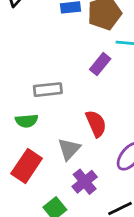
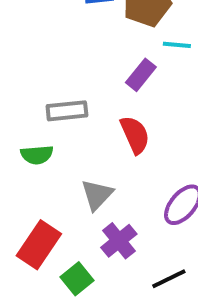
red semicircle: (96, 124) -> (135, 135), moved
red rectangle: (27, 166) -> (39, 245), moved

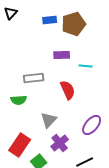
cyan line: (177, 45) -> (86, 66), moved
purple rectangle: (141, 75) -> (62, 55), moved, turned 49

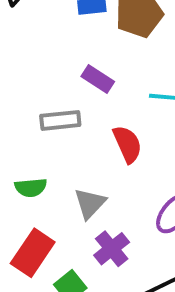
purple rectangle: (62, 55) -> (98, 79), moved, turned 35
green semicircle: (19, 100) -> (31, 188), moved

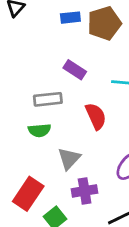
green semicircle: (31, 188) -> (39, 130), moved
purple cross: (112, 249) -> (85, 191), turned 30

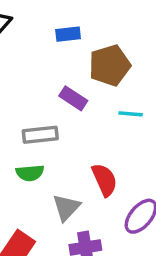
brown pentagon: (104, 23) -> (110, 65), moved
red semicircle: (96, 116) -> (105, 180), moved

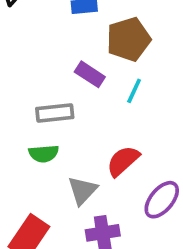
cyan line: (131, 114) -> (134, 91), moved, turned -70
red semicircle: (105, 180) -> (123, 161), turned -108

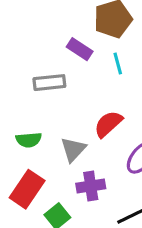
cyan line: (134, 91) -> (118, 63), turned -40
green semicircle: (44, 154) -> (29, 140), moved

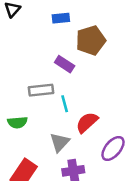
cyan line: (118, 63) -> (65, 104), moved
green semicircle: (29, 140) -> (17, 122), moved

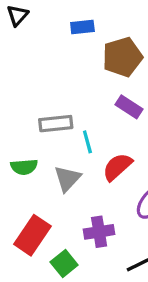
purple rectangle: (65, 64) -> (129, 107), moved
gray triangle: (60, 142) -> (67, 179), moved

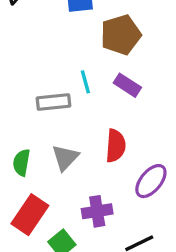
cyan line: (87, 142) -> (85, 82), moved
green semicircle: (24, 167) -> (22, 163), moved, turned 105
red semicircle: (117, 167) -> (116, 146), turned 136

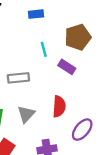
brown pentagon: (121, 35) -> (78, 37), moved
cyan line: (85, 82) -> (44, 49), moved

